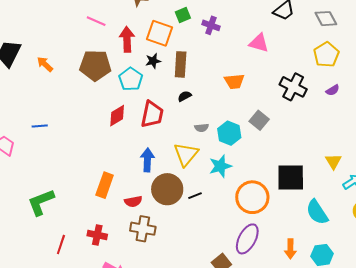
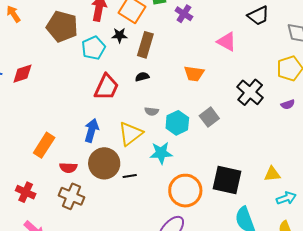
red diamond: (117, 116) -> (22, 74), moved
yellow triangle: (333, 161) -> (272, 174), turned 42

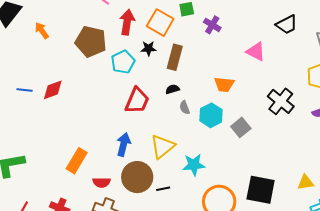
gray semicircle: (152, 111) -> (185, 108), moved, turned 64
cyan hexagon: (177, 123) -> (211, 115), moved

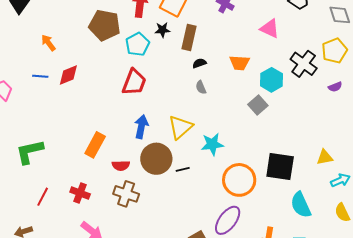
orange arrow: (42, 30) -> (48, 43), moved
black semicircle: (172, 89) -> (199, 63), moved
red trapezoid: (137, 101) -> (134, 82), moved
black cross: (281, 101) -> (304, 64), moved
cyan hexagon: (211, 115) -> (272, 80), moved

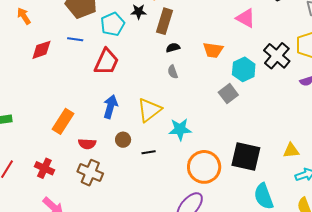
blue line: (40, 76) -> (75, 39), moved
brown circle: (156, 159) -> (123, 140), size x0.5

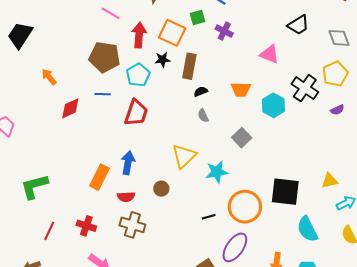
gray square: (228, 94) -> (242, 138), moved
blue arrow: (110, 107) -> (128, 163), moved
black line: (149, 152) -> (209, 217), moved

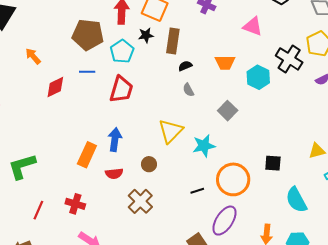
black square: (285, 192) -> (273, 163), size x0.6
brown cross: (132, 225) -> (140, 201), moved, turned 30

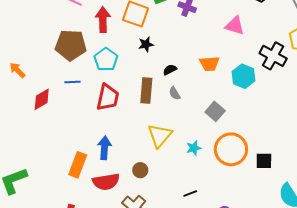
black star: (146, 35) -> (146, 44), moved
brown rectangle: (173, 41) -> (146, 90), moved
cyan star: (204, 146) -> (194, 148), size x0.7
red semicircle: (114, 174) -> (106, 182), size x1.5
orange circle: (233, 179) -> (231, 149), moved

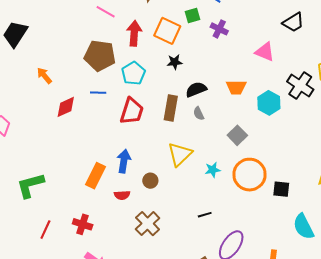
black semicircle: (170, 70) -> (196, 89), size x1.5
brown circle: (140, 170) -> (150, 181), moved
red semicircle: (106, 182) -> (122, 195), size x0.6

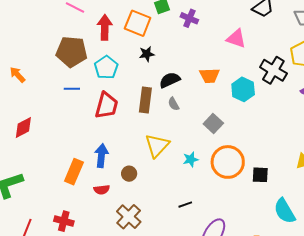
red diamond: (66, 107) -> (23, 127), moved

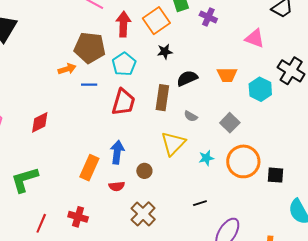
orange square: (138, 23) -> (156, 21), turned 32
orange arrow: (17, 75) -> (67, 69), moved, turned 114
gray semicircle: (174, 104) -> (191, 116), moved, turned -32

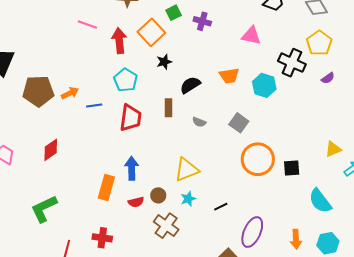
brown pentagon: (90, 48) -> (38, 91), moved
brown rectangle: (162, 98) -> (169, 108), size x0.7
yellow triangle: (173, 143) -> (187, 170), moved, turned 32
cyan star: (206, 158) -> (188, 199), moved
brown circle: (144, 171) -> (158, 195), moved

